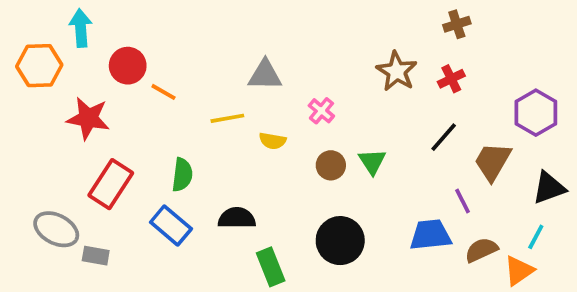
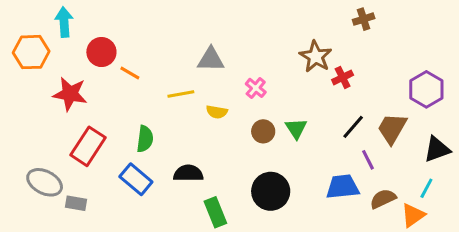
red cross: (451, 79) -> (343, 77), moved
black line: (444, 137) -> (353, 127), moved

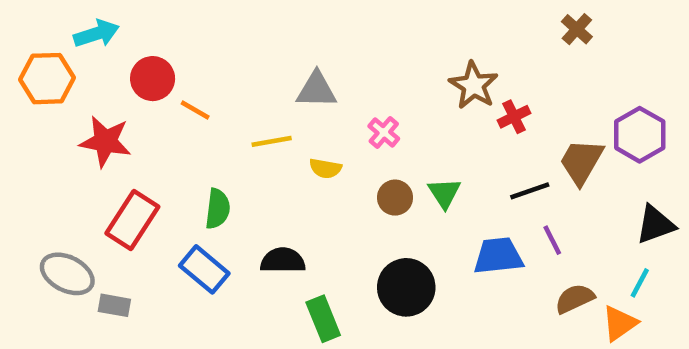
brown cross: (364, 19) -> (577, 29), moved, turned -30
cyan arrow: (64, 22) -> (96, 34), turned 76
black line: (353, 127) -> (530, 191), turned 30
brown trapezoid: (392, 128) -> (581, 162), moved
blue trapezoid: (343, 187) -> (498, 256), moved

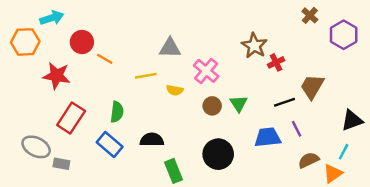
pink cross: (384, 132) -> (206, 71), size x1.5
purple hexagon: (640, 135) -> (344, 35), moved

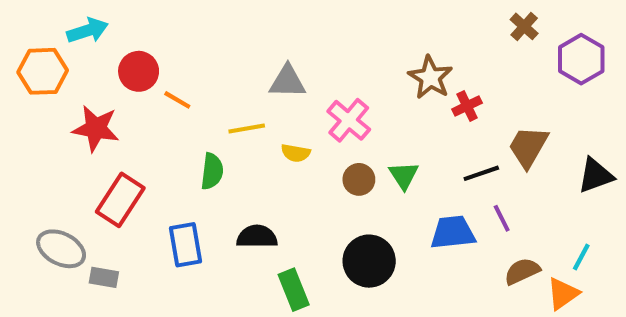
green semicircle: (117, 112) -> (212, 171), moved
black triangle: (352, 120) -> (596, 175), moved
blue rectangle: (110, 144) -> (186, 245), turned 40

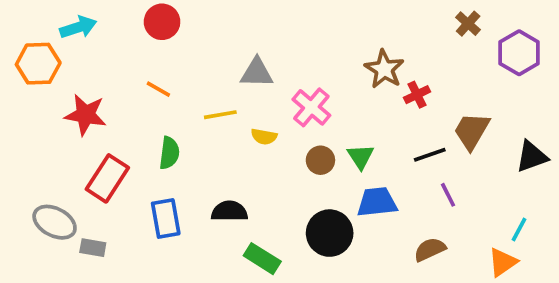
red circle: (139, 71) -> (162, 22), moved
green semicircle: (212, 171) -> (169, 153), moved
blue trapezoid: (453, 232) -> (377, 202), moved
brown semicircle: (522, 271) -> (430, 249), moved
green rectangle: (294, 290) -> (262, 259), turned -36

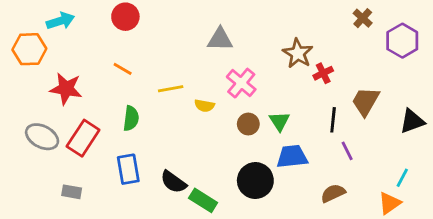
gray triangle: (257, 73) -> (220, 39), moved
black line: (430, 155) -> (333, 120), turned -65
black semicircle: (229, 211) -> (173, 182), moved, turned -144
gray ellipse: (55, 222) -> (42, 137), moved

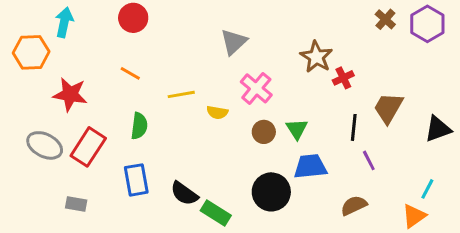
cyan arrow: (60, 21) -> (64, 22), turned -60
gray triangle: (220, 39) -> (234, 42), turned -44
purple hexagon: (402, 41) -> (427, 24), moved

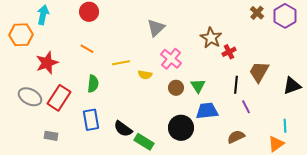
red star: (70, 94) -> (47, 63), turned -30
cyan line: (427, 189) -> (285, 126), turned -32

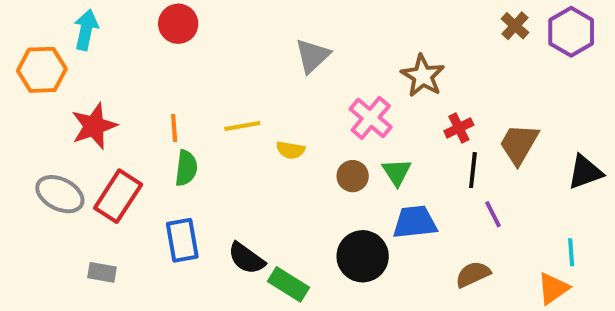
orange line: (87, 49) -> (174, 128), moved, turned 56
red cross: (229, 52) -> (459, 128), moved
pink cross: (171, 59) -> (371, 118), moved

